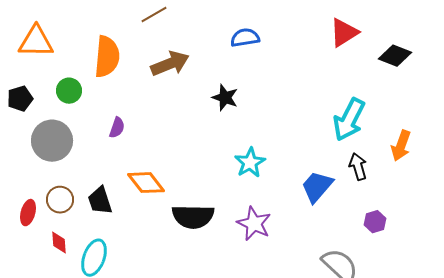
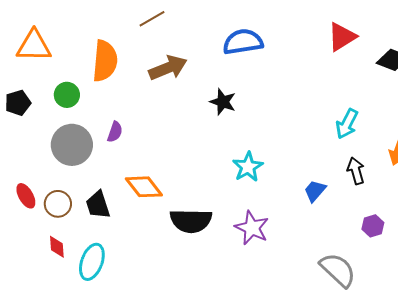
blue semicircle: (245, 38) -> (243, 42), size x1.4
cyan arrow: (349, 120) -> (347, 124), size x0.7
gray circle: (52, 141) -> (72, 145), moved
blue trapezoid: (317, 187) -> (315, 191), size x0.7
red ellipse: (28, 213) -> (26, 196), moved, turned -45

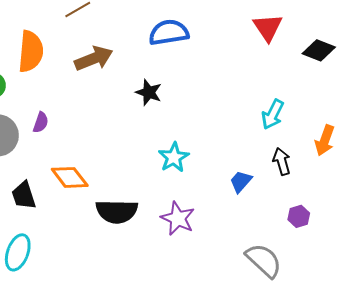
red triangle: (342, 37) -> (268, 27), turned -32

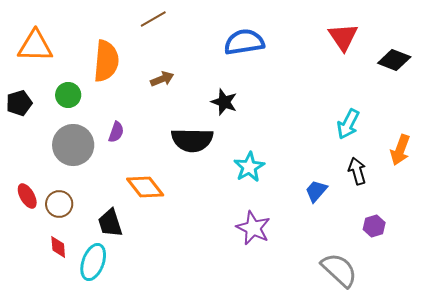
brown arrow: (94, 58) -> (162, 79), moved, size x0.6
black trapezoid: (24, 195) -> (110, 223), moved
black semicircle: (117, 211) -> (192, 140), moved

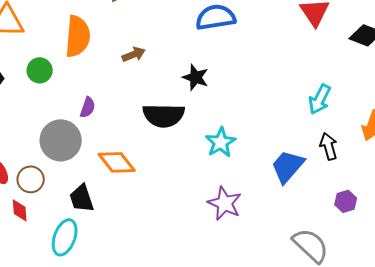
gray circle: (73, 145) -> (61, 140), moved
blue trapezoid: (316, 191) -> (288, 166), size x1.5
red diamond: (58, 247) -> (20, 210), moved

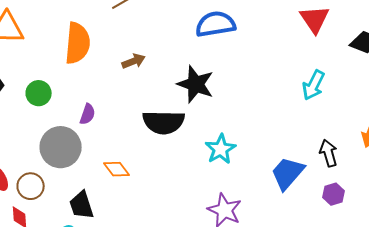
green circle: (40, 70) -> (39, 93), moved
black star: (196, 77) -> (196, 84), size x1.4
cyan arrow: (320, 99) -> (314, 85), moved
orange diamond: (117, 162) -> (117, 169), size x0.7
purple hexagon: (346, 201) -> (334, 194), moved

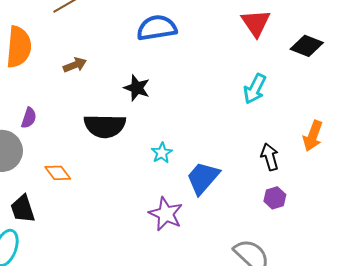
black star: (196, 84) -> (137, 88), size x0.7
cyan star: (221, 149) -> (162, 153), size x0.7
blue trapezoid: (288, 173) -> (203, 178), moved

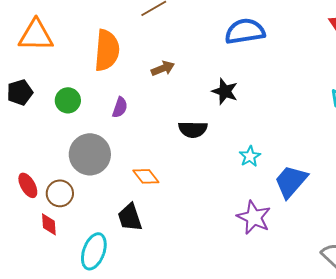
purple semicircle: (29, 118) -> (120, 107), moved
black semicircle: (105, 126) -> (193, 129), size x0.7
black trapezoid: (23, 209) -> (130, 217), moved

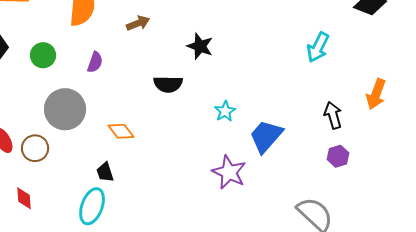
black trapezoid: (130, 217) -> (105, 172), size x0.7
red diamond: (49, 224) -> (24, 198), moved
cyan ellipse: (94, 251) -> (92, 206), moved

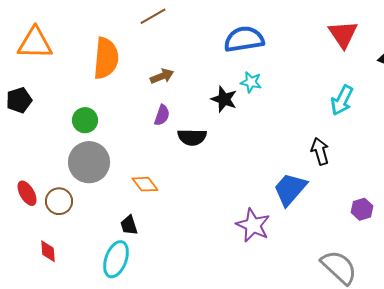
green circle: (43, 55) -> (85, 120), moved
purple semicircle: (95, 62) -> (162, 115), moved
cyan star: (225, 111) -> (251, 82), moved, turned -30
black arrow: (333, 115) -> (320, 151), moved

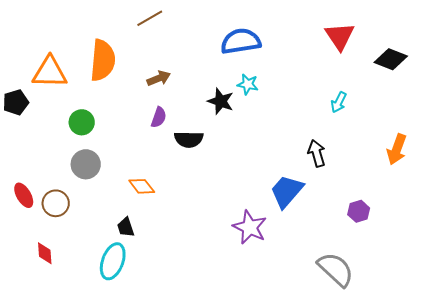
orange triangle: (35, 43) -> (50, 72), moved
cyan arrow: (342, 100) -> (339, 102), size x0.7
gray circle: (89, 162) -> (86, 164), size x0.7

